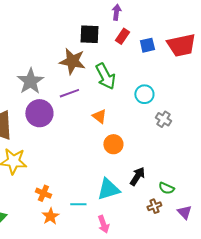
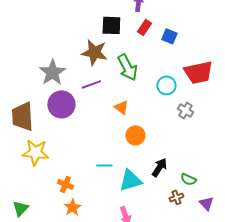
blue square: (147, 45) -> (169, 36), turned 35
red trapezoid: (181, 45) -> (198, 72), moved
cyan line: (78, 204) -> (104, 165), moved

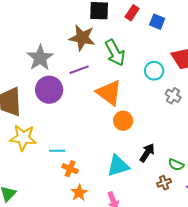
orange triangle: (121, 107) -> (109, 93), size x1.8
cyan line: (104, 165) -> (57, 151), moved
orange cross: (65, 184) -> (70, 169), moved
orange star: (72, 207) -> (79, 193), moved

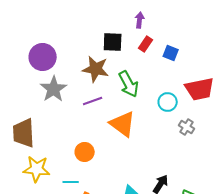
purple circle: (49, 90) -> (43, 57), moved
orange circle: (123, 121) -> (85, 152), moved

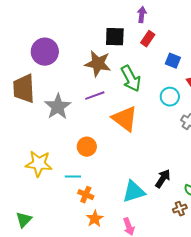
blue square: (171, 53) -> (173, 61), moved
gray star: (54, 89) -> (58, 107), moved
brown trapezoid: (24, 133) -> (24, 89), moved

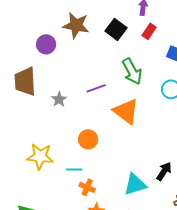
black square: (115, 37) -> (116, 29), turned 35
purple circle: (45, 52) -> (46, 44), size x0.7
brown star: (98, 64) -> (76, 25), moved
gray star: (58, 107) -> (59, 99), size x0.6

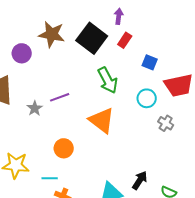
black square: (116, 29) -> (92, 38), size x1.4
purple line: (96, 88) -> (60, 97), moved

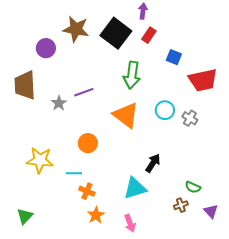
green arrow: (108, 80) -> (132, 75), turned 36
cyan circle: (147, 98) -> (165, 110), moved
black arrow: (140, 180) -> (153, 163), moved

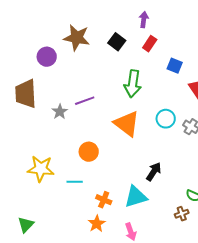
black square: (116, 33) -> (117, 42), size x0.6
orange cross: (87, 191) -> (104, 200), moved

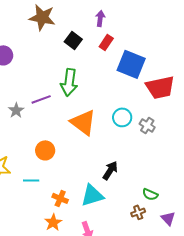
brown star: (77, 38) -> (42, 17), moved
blue square: (175, 66) -> (131, 64), size x1.8
green arrow: (133, 84) -> (69, 82), moved

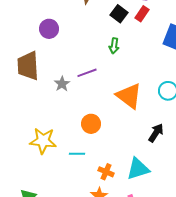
red rectangle: (106, 42) -> (142, 14), moved
green arrow: (69, 82) -> (114, 46), moved, size x0.6
black arrow: (110, 170) -> (156, 133), moved

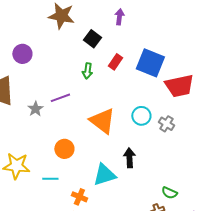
red rectangle: (142, 14) -> (115, 62), moved
black arrow: (156, 133) -> (129, 158), turned -36
cyan triangle: (138, 169) -> (104, 175), moved

